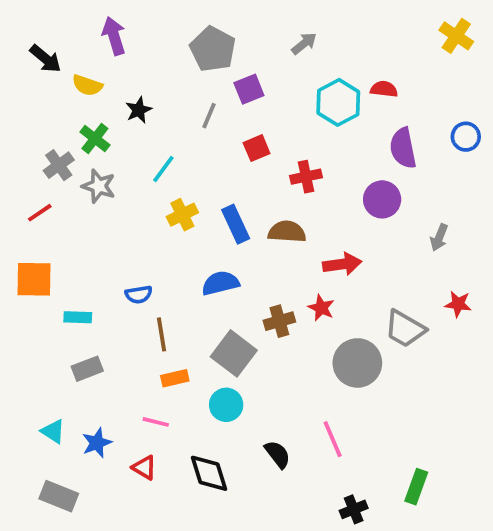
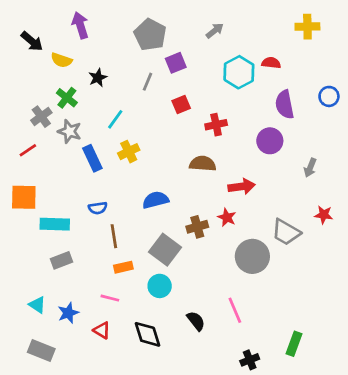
yellow cross: (456, 36) -> (307, 27), moved, turned -35
blue rectangle: (236, 224) -> (92, 158), moved
cyan rectangle: (78, 317) -> (55, 224), size x1.5

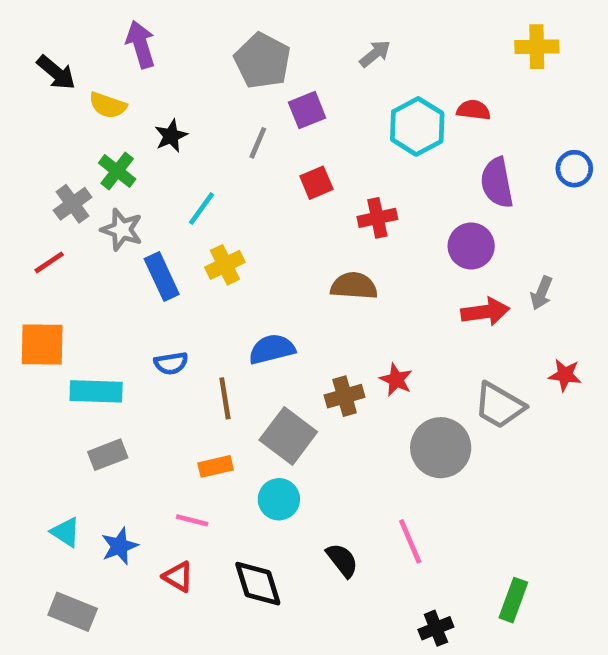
red arrow: (242, 186) -> (485, 312), moved
brown line: (114, 236) -> (225, 398), moved

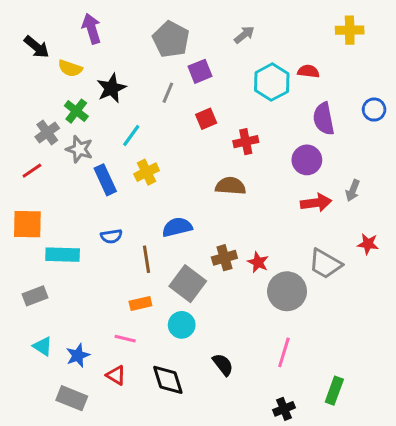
black star: (171, 136) -> (111, 88), size x1.4
red star: (396, 380) -> (258, 262), moved
gray rectangle: (108, 455) -> (35, 296), moved
pink line: (410, 541) -> (284, 352), moved, turned 40
gray rectangle: (73, 612) -> (72, 398), moved

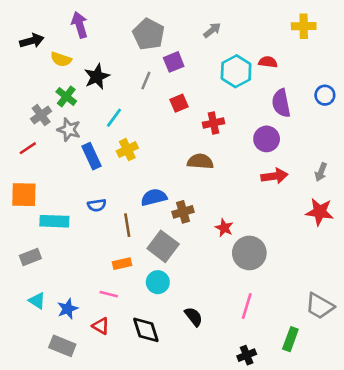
black arrow: (37, 47) -> (32, 41), turned -55
gray arrow: (353, 190) -> (321, 172), moved
red star: (368, 244) -> (320, 212), size x1.5
brown cross: (224, 258) -> (183, 212), moved
gray trapezoid: (325, 264) -> (320, 306), moved

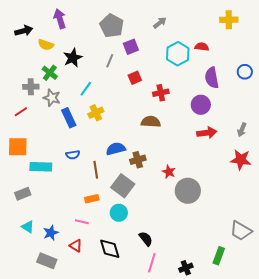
gray cross: (41, 115) -> (31, 87), turned 35
pink line: (247, 306) -> (152, 263), moved

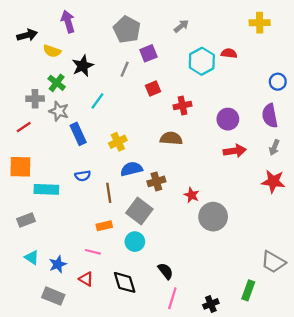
purple semicircle: (212, 78) -> (270, 116), moved
yellow cross: (96, 113) -> (118, 142), moved

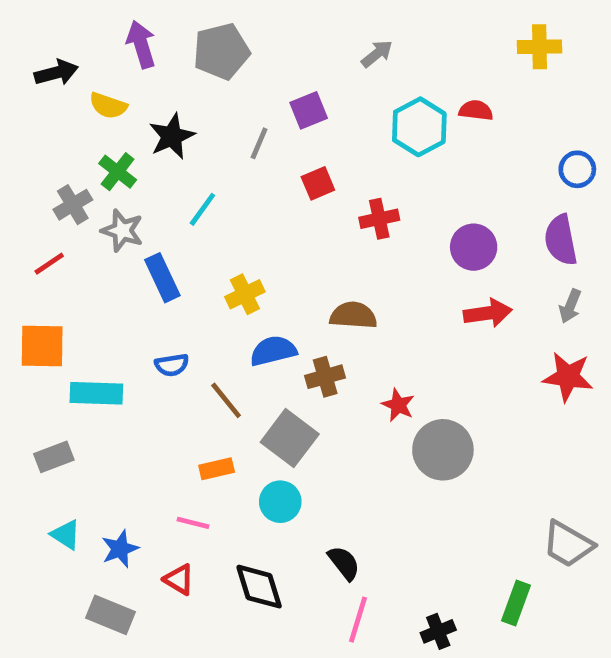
gray pentagon: (127, 29) -> (221, 51), moved, turned 30
gray cross: (35, 99) -> (73, 205), turned -30
brown semicircle: (171, 138) -> (353, 315), moved
brown line: (109, 193) -> (226, 400), turned -30

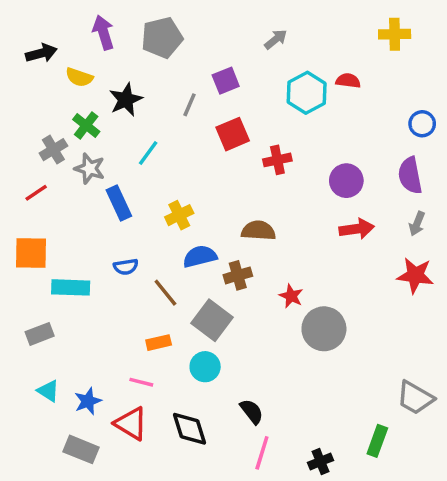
red square: (318, 183) -> (233, 134), size x1.4
red triangle: (179, 579) -> (131, 424), size x1.5

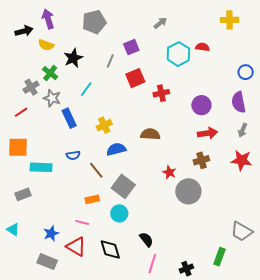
purple arrow: (103, 32) -> (48, 19), moved
brown cross: (238, 275) -> (201, 160), moved
cyan triangle: (48, 391) -> (13, 229), moved

